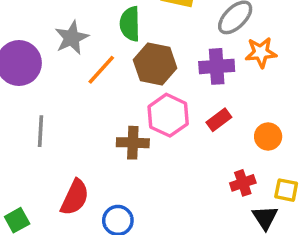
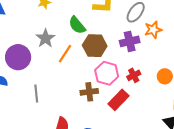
green semicircle: (130, 24) -> (77, 25), turned -30
red rectangle: (219, 120) -> (119, 100), moved, size x1.5
red cross: (243, 183) -> (134, 75), moved

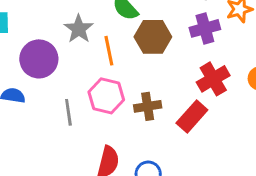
orange line: (65, 54) -> (109, 51), turned -42
pink hexagon: (107, 73) -> (106, 96), moved
red cross: (134, 75) -> (213, 79), size x1.5

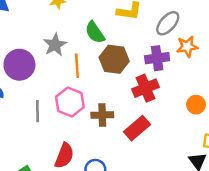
red cross: (213, 79) -> (146, 88), moved

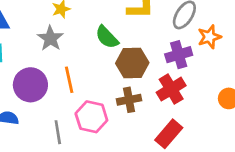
gray star: (55, 45) -> (50, 38), moved
orange line: (77, 66) -> (69, 80), moved
brown cross: (102, 115) -> (129, 100), moved

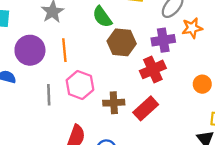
brown cross: (129, 100) -> (114, 103), moved

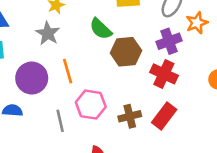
red cross: (153, 69) -> (164, 74), turned -30

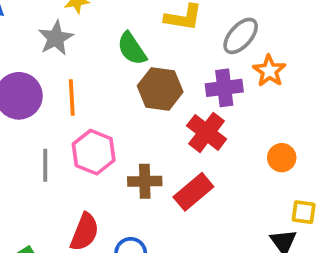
orange star: (197, 23) -> (269, 71), turned -30

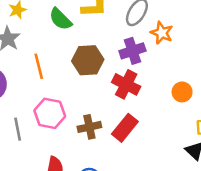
green semicircle: (132, 49) -> (60, 19), moved
orange line: (72, 98) -> (39, 66), moved

